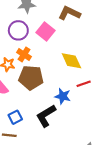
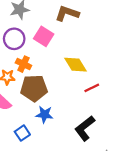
blue star: (63, 96) -> (44, 115), moved
black L-shape: (46, 116) -> (85, 128), moved

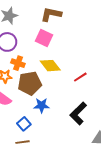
pink square: (44, 36) -> (44, 38), moved
yellow diamond: (76, 65) -> (50, 66), moved

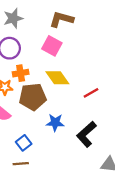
orange cross: (18, 63) -> (21, 73), turned -32
blue star: (42, 105) -> (55, 123), moved

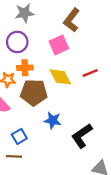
brown L-shape: (61, 19) -> (72, 20), turned -75
pink square: (52, 46) -> (59, 45), turned 30
red line: (91, 93) -> (90, 73), moved

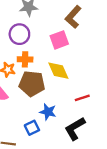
red line: (90, 73) -> (82, 98), moved
blue square: (19, 136) -> (32, 128), moved

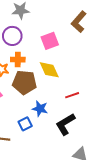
brown L-shape: (73, 17) -> (79, 22), moved

